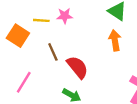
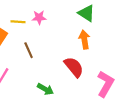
red semicircle: (77, 67) -> (74, 67), moved

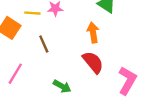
orange arrow: (84, 40) -> (93, 33), moved

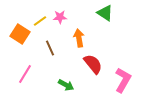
yellow line: (32, 13) -> (40, 21), turned -40
orange arrow: (93, 33) -> (79, 38), moved

